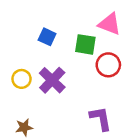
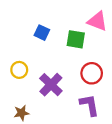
red circle: (108, 65) -> (92, 73), moved
purple cross: (52, 80) -> (51, 85), moved

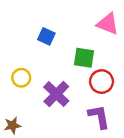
green square: (76, 39) -> (84, 58), moved
brown star: (21, 113) -> (12, 125), moved

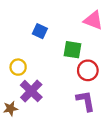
purple cross: (56, 94) -> (31, 91), moved

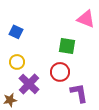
blue square: (40, 31) -> (16, 32), moved
red circle: (88, 70) -> (60, 72), moved

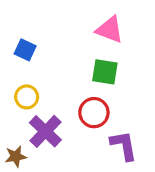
pink triangle: (86, 19) -> (110, 30), moved

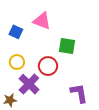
pink triangle: (110, 30) -> (42, 21), moved
red circle: (94, 113) -> (48, 66), moved

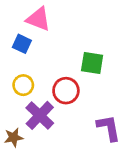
pink triangle: (42, 21) -> (38, 19), moved

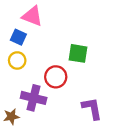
yellow circle: (23, 85) -> (17, 60), moved
purple cross: (40, 115) -> (34, 98), turned -30

